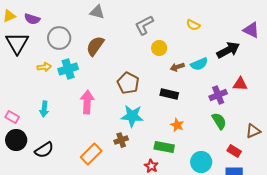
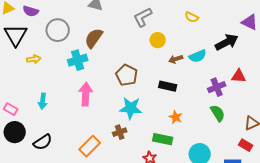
yellow arrow: (44, 67) -> (34, 59), moved
cyan cross: (68, 69) -> (78, 60), moved
red rectangle: (234, 151) -> (246, 145), moved

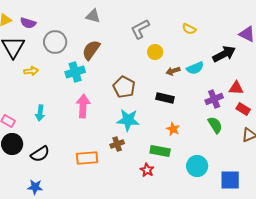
red rectangle: (246, 145) -> (243, 109), moved
orange rectangle: (90, 146) -> (87, 158), turned 40

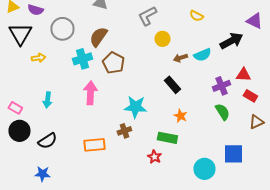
brown pentagon: (124, 87) -> (113, 63), moved
black rectangle: (165, 98) -> (172, 85), turned 36
cyan circle: (197, 166) -> (204, 169), moved
blue square: (230, 180) -> (233, 154), moved

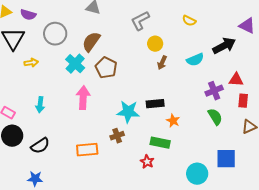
brown arrow: (180, 58) -> (162, 63), moved, turned -48
cyan cross: (82, 59) -> (75, 64), turned -30
black rectangle: (172, 85) -> (155, 104), moved, turned -54
red rectangle: (250, 96) -> (243, 101), turned 64

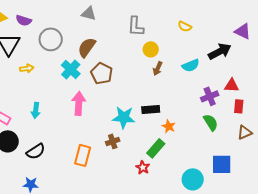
gray L-shape: (140, 21) -> (136, 26), turned -60
green rectangle: (160, 143) -> (156, 148), turned -60
orange rectangle: (87, 150) -> (83, 155), turned -70

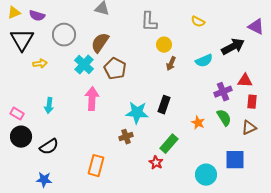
black rectangle: (151, 109) -> (164, 105), turned -66
orange star: (169, 126) -> (198, 123), moved
brown triangle: (245, 132) -> (249, 128), moved
orange rectangle: (83, 155) -> (96, 166), moved

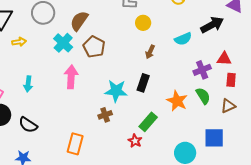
brown arrow: (171, 64) -> (150, 52), moved
orange star: (198, 123) -> (177, 101), size x1.5
black semicircle: (49, 147) -> (28, 125), turned 66

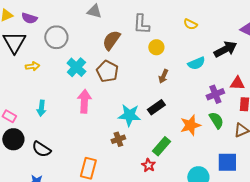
brown semicircle: (79, 21) -> (111, 40), moved
black rectangle: (143, 83) -> (156, 107), turned 36
orange star: (177, 101) -> (190, 125), turned 30

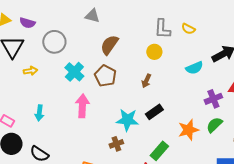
gray L-shape: (141, 24) -> (162, 29), moved
brown arrow: (163, 76) -> (146, 81), moved
green semicircle: (216, 120) -> (214, 125), turned -102

